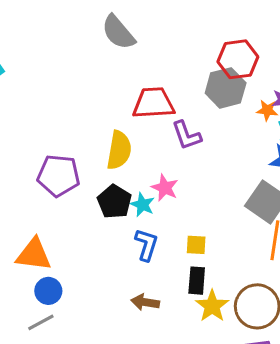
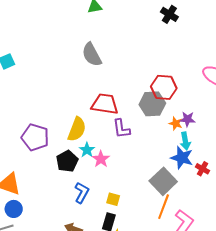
cyan star: (143, 205) -> (87, 150), moved

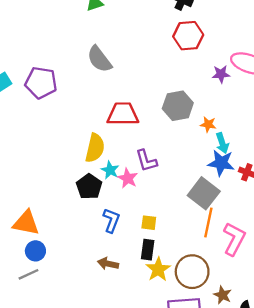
red hexagon: (164, 87) -> (188, 36), moved
purple star: (187, 119) -> (221, 74), moved
purple L-shape: (121, 129) -> (146, 161), moved
purple pentagon: (35, 137) -> (41, 83), moved

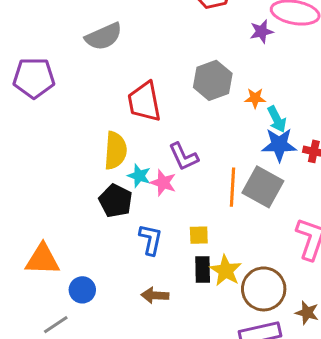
gray semicircle: (99, 59) -> (104, 36), turned -68
red trapezoid: (123, 114) -> (144, 102), turned -92
orange line: (208, 223) -> (232, 187), moved
blue circle: (35, 251) -> (82, 290), moved
yellow star: (158, 269) -> (226, 270), moved

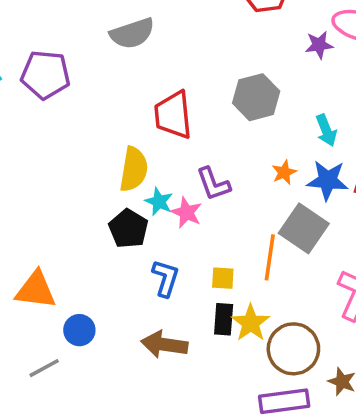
orange star: (255, 98) -> (284, 172), moved, turned -30
cyan arrow: (277, 119) -> (326, 130), moved
orange line: (232, 187) -> (270, 257), moved
brown arrow: (155, 295) -> (164, 344), size x1.4

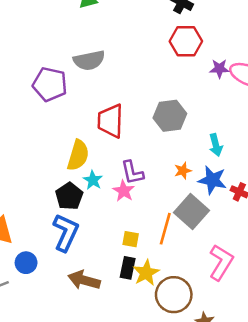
purple star: (319, 45) -> (219, 69), moved
purple pentagon: (45, 75) -> (50, 84), moved
pink star: (186, 212) -> (124, 191), moved
blue L-shape: (166, 278) -> (66, 232), moved, size x1.4

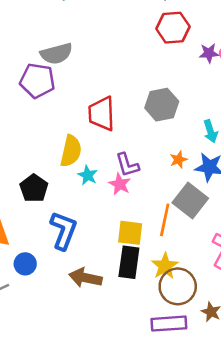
gray semicircle: (89, 60) -> (56, 54), moved
black pentagon: (69, 196) -> (34, 188), moved
yellow square: (131, 239) -> (130, 233), size x1.5
black rectangle: (128, 268) -> (129, 262), size x1.4
yellow star: (146, 273) -> (165, 266), moved

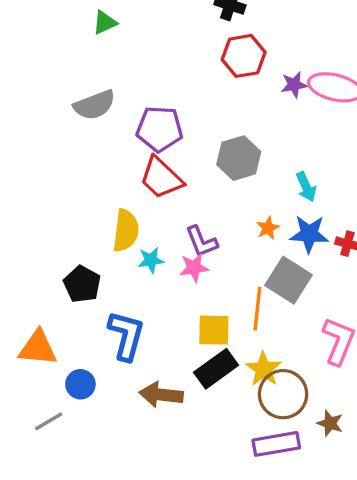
purple pentagon: (37, 81) -> (160, 129), moved
red trapezoid: (102, 114) -> (161, 178), turned -39
cyan star: (88, 175) -> (151, 260), turned -30
pink star: (120, 184) -> (194, 268), turned -30
black rectangle: (129, 262) -> (216, 369), turned 52

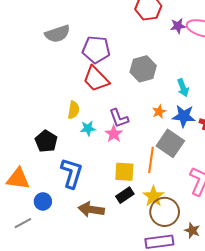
yellow semicircle: (126, 231) -> (74, 110), size x0.7
pink star: (194, 268) -> (114, 134), turned -30
black rectangle: (216, 369) -> (125, 195), size x0.7

